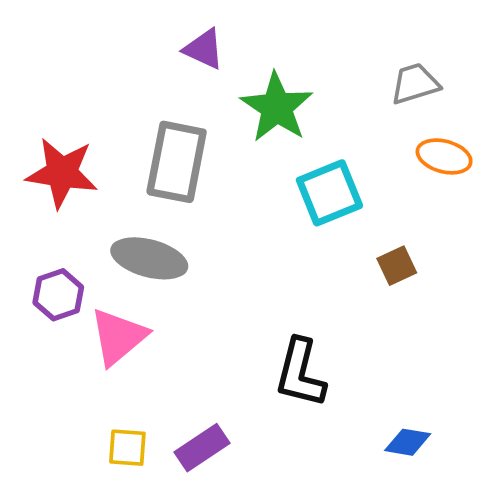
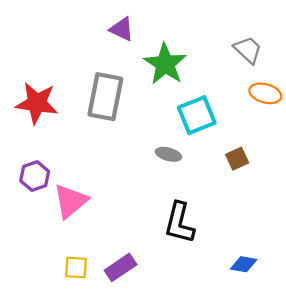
gray trapezoid: (415, 84) -> (248, 50), turned 60
gray ellipse: (149, 258) -> (168, 154), moved, size x0.6

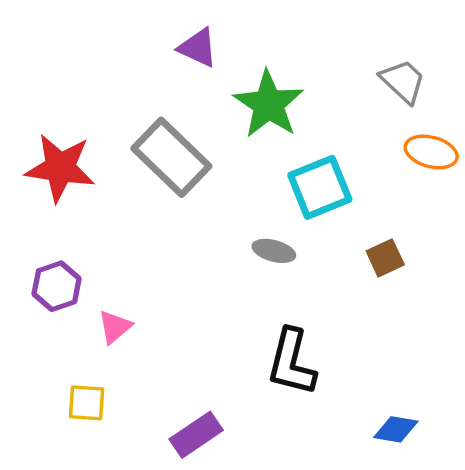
gray rectangle: (105, 97) -> (171, 157), turned -57
pink triangle: (71, 201) -> (115, 327), size x0.6
yellow square: (76, 267) -> (87, 403), moved

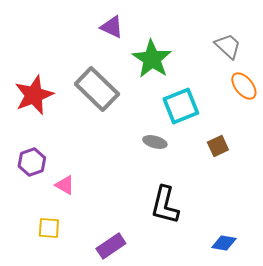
orange ellipse: (431, 152) -> (244, 86), turned 36
red star: (60, 168) -> (34, 95), turned -30
pink triangle: (115, 327) -> (65, 185), turned -50

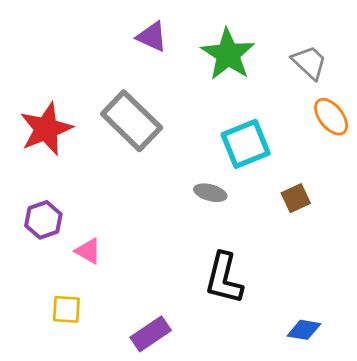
green star: (152, 59) -> (228, 54), moved

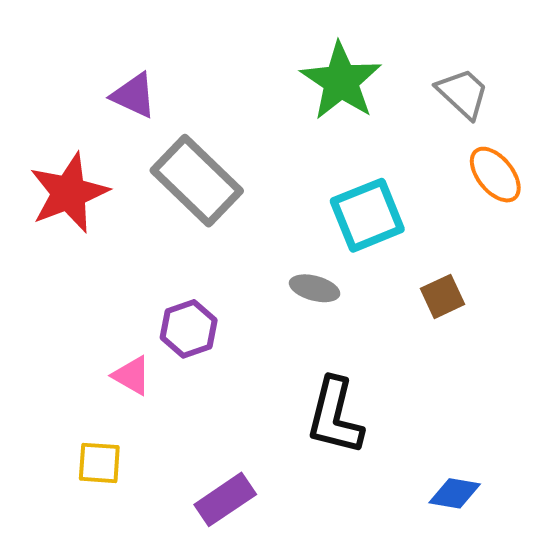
purple triangle: (152, 37) -> (134, 95), moved
purple hexagon: (43, 220) -> (189, 329), moved

